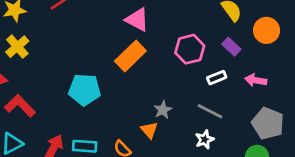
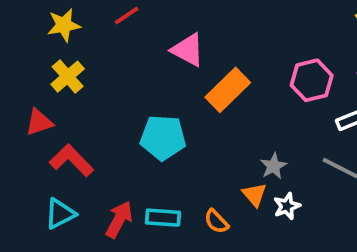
pink triangle: (137, 20) -> (188, 50), moved
white star: (205, 139) -> (287, 206), moved

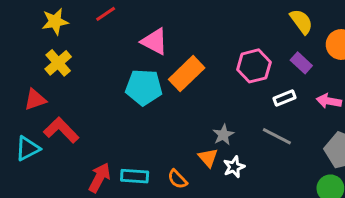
cyan pentagon: (163, 138) -> (144, 87), moved
cyan triangle: (60, 214) -> (28, 149), moved

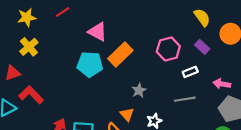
pink arrow: (329, 101) -> (222, 84), moved
gray star: (223, 135) -> (139, 90), moved
gray line: (277, 136) -> (185, 99), turned -36
orange triangle: (208, 158) -> (127, 114), moved

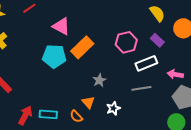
white rectangle: (190, 72) -> (146, 63), size x1.5

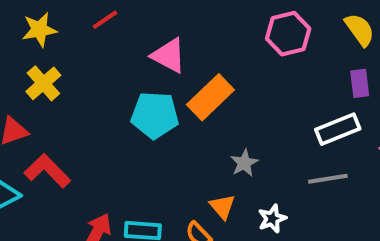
purple rectangle: (157, 40) -> (360, 83), turned 40
pink hexagon: (126, 42) -> (288, 34), moved

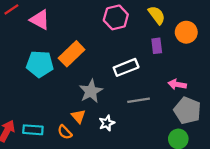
pink triangle: (169, 55) -> (40, 20), moved
white rectangle: (338, 129) -> (126, 67), moved
gray star: (244, 163) -> (91, 91), size x1.5

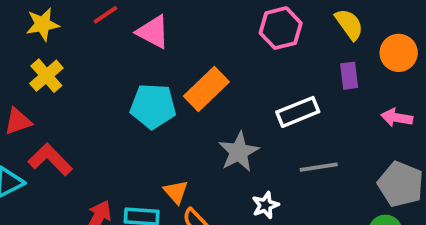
pink arrow: (177, 84) -> (397, 118), moved
orange triangle: (78, 116) -> (176, 192), moved

